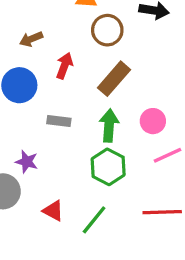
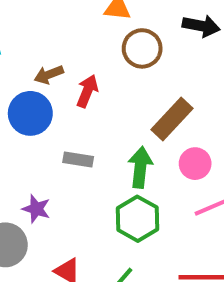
brown arrow: (31, 39) -> (49, 75), moved
brown rectangle: (114, 79) -> (172, 119), moved

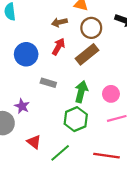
brown arrow: (49, 75) -> (59, 22), moved
brown rectangle: (172, 119) -> (87, 54), moved

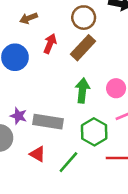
brown arrow: (59, 22) -> (28, 18), moved
gray rectangle: (48, 83) -> (48, 122), moved, size x1.6
green hexagon: (76, 119) -> (94, 132), moved

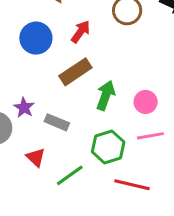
brown rectangle: (83, 48) -> (75, 72), moved
gray rectangle: (48, 122) -> (57, 122), size x0.7

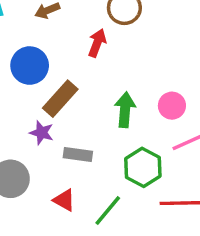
red arrow: (81, 32) -> (97, 43), moved
brown rectangle: (75, 72) -> (60, 99), moved
purple star: (24, 108) -> (42, 133), moved

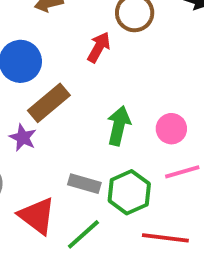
gray rectangle: (78, 154) -> (84, 184), moved
red triangle: (64, 200) -> (37, 216), size x1.5

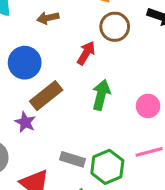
green arrow: (119, 126) -> (101, 95), moved
pink circle: (171, 129) -> (148, 106), moved

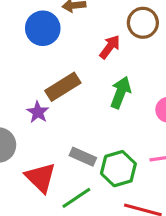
blue circle: (25, 63) -> (43, 28), moved

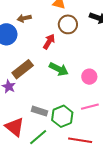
green arrow: (121, 93) -> (59, 69), turned 102

